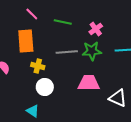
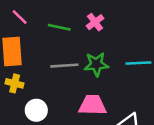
pink cross: (96, 29) -> (95, 22), moved
yellow cross: (38, 66) -> (15, 83), moved

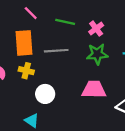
pink cross: (95, 22) -> (96, 29), moved
gray line: (64, 66) -> (56, 51), moved

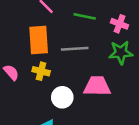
pink cross: (96, 29) -> (120, 24), turned -32
pink trapezoid: (94, 90) -> (97, 86), moved

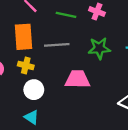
pink cross: (120, 24) -> (97, 12), moved
white circle: (62, 97) -> (34, 90), moved

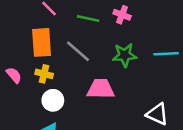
gray line: (57, 45) -> (78, 51), turned 45

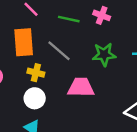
yellow cross: (44, 74) -> (36, 73), moved

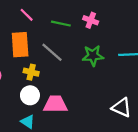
pink trapezoid: (81, 87) -> (55, 104), moved

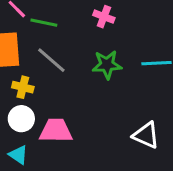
green line: (61, 24) -> (44, 23), moved

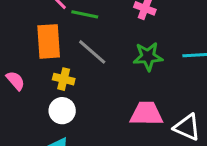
pink trapezoid: (56, 131) -> (146, 114), moved

